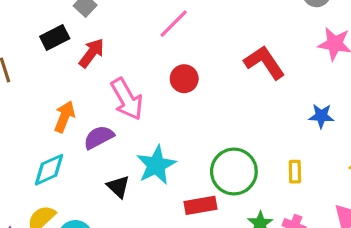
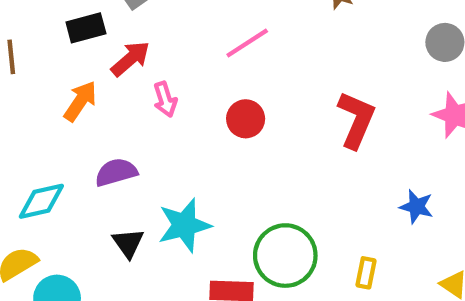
red L-shape: (264, 62) -> (356, 120), turned 45
pink arrow: (127, 99) -> (165, 99), moved, size x0.6
orange arrow: (64, 117) -> (80, 101), moved

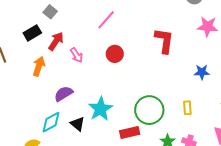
cyan diamond: (41, 201) -> (51, 122), moved

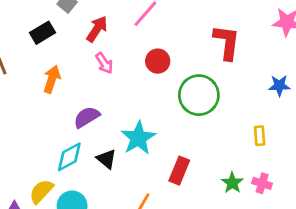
red arrow: (56, 41) -> (97, 29), moved
green circle: (149, 110) -> (199, 95), moved
red rectangle: (130, 133) -> (179, 171), turned -54

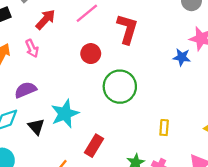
red L-shape: (227, 42) -> (127, 29), moved
pink arrow: (104, 63) -> (32, 48), moved
blue star: (279, 86) -> (182, 57), moved

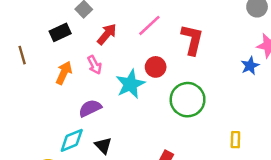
blue star: (182, 57) -> (250, 66), turned -30
cyan star: (65, 114) -> (130, 84), moved

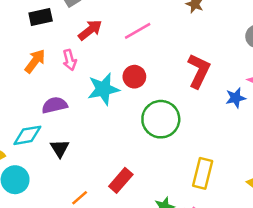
red L-shape: (192, 40) -> (199, 71), moved
yellow rectangle: (235, 140) -> (203, 173), size x1.6

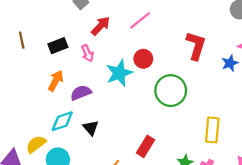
black rectangle: (41, 17) -> (58, 46), moved
orange arrow: (35, 61) -> (56, 81), moved

